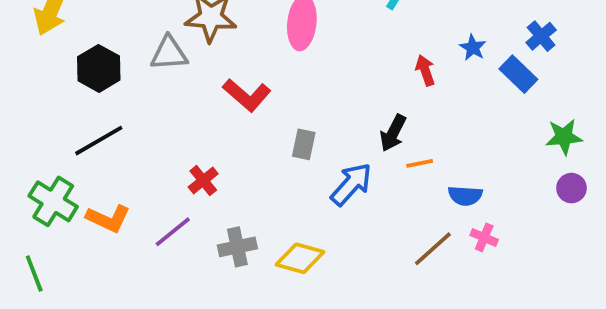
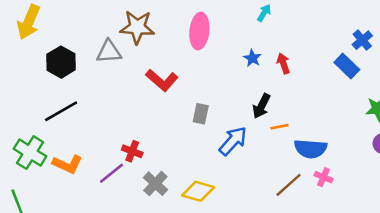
blue star: (473, 48) -> (252, 58), moved
red cross: (203, 180) -> (132, 151), moved, turned -30
blue semicircle: (465, 196) -> (311, 149), size x1.4
gray cross: (237, 247) -> (155, 184), turned -35

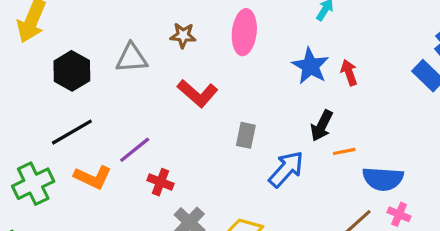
brown star: (137, 27) -> (183, 35), moved, size x0.6
blue star: (252, 58) -> (310, 66), size x1.6
green cross: (30, 153) -> (33, 184), turned 32
orange L-shape: (68, 164) -> (93, 177), moved
purple line: (111, 173) -> (135, 150), moved

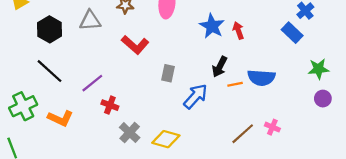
black line: (72, 132) -> (50, 71), turned 72
orange L-shape: (93, 177) -> (60, 118), moved
blue semicircle: (383, 179) -> (261, 78), moved

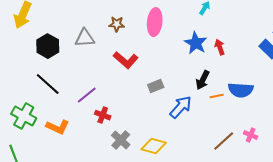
gray rectangle: (168, 73) -> (156, 86), turned 56
green cross: (23, 106) -> (24, 116), turned -35

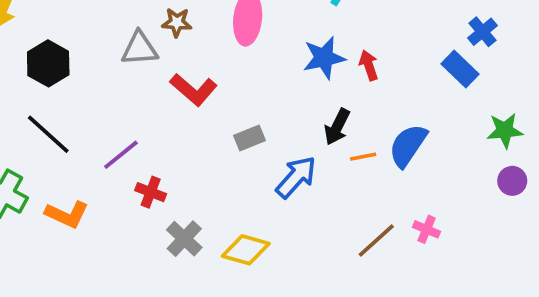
gray triangle: (85, 38) -> (140, 49), moved
blue star: (196, 43) -> (324, 58), turned 30
blue semicircle: (241, 90) -> (408, 145), turned 120

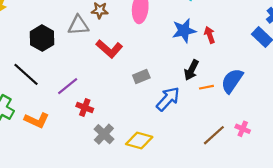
black hexagon: (48, 63) -> (42, 38), moved

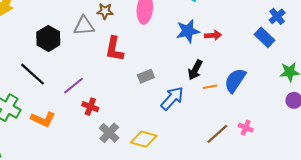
red arrow: (210, 35) -> (213, 35), turned 105
red L-shape: (109, 49) -> (114, 49), turned 60

